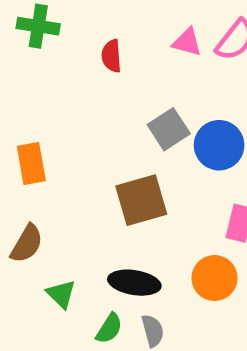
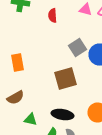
brown semicircle: (27, 244) -> (16, 98), turned 30
green triangle: (61, 294) -> (30, 120), turned -32

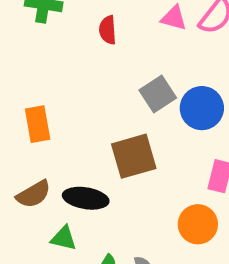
black ellipse: (62, 114) -> (86, 198), moved

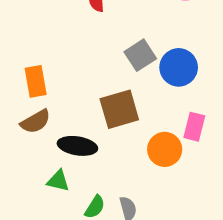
brown semicircle: (34, 194) -> (36, 121), moved
orange circle: (198, 224) -> (165, 149), moved

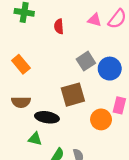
orange rectangle: (36, 81) -> (21, 64), moved, turned -30
brown semicircle: (36, 121) -> (21, 102), turned 30

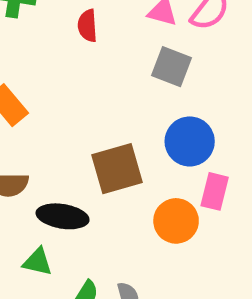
gray square: (86, 61) -> (171, 67), moved, turned -36
blue circle: (110, 69) -> (190, 141), moved

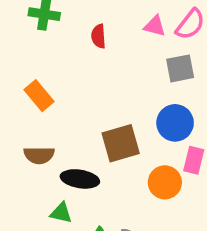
gray square: (171, 67) -> (180, 68), moved, turned -32

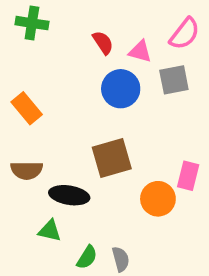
pink triangle: (155, 26) -> (140, 51), moved
red semicircle: (99, 36) -> (103, 43), moved, turned 150
blue circle: (175, 123) -> (121, 89), moved

